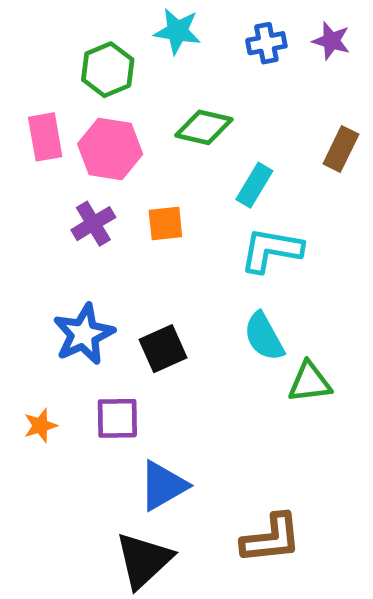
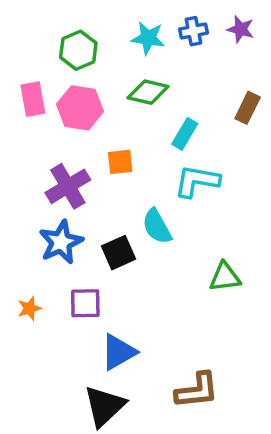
cyan star: (177, 31) -> (148, 38), moved
purple cross: (93, 224) -> (68, 186), moved, size x1.4
cyan semicircle: (264, 337) -> (157, 226), moved

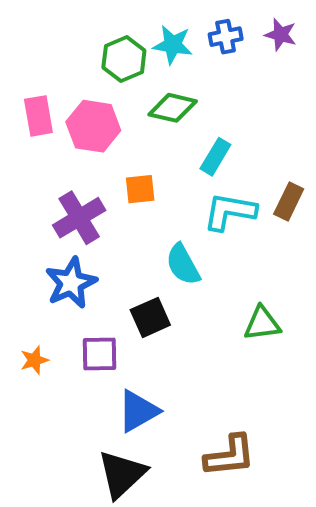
green hexagon: (78, 50) -> (124, 59), moved
brown rectangle: (248, 108) -> (289, 201), moved
black square: (118, 253) -> (150, 317), moved

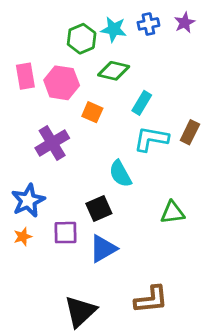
purple star: (281, 35) -> (185, 23), turned 30
orange square: (140, 189) -> (92, 112), moved, turned 30
blue star: (71, 283) -> (28, 200), moved
blue triangle: (138, 411) -> (103, 249), moved

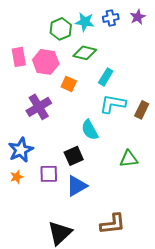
brown rectangle: (190, 132) -> (142, 110), moved

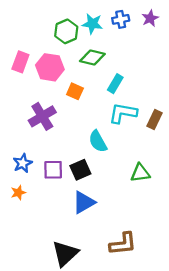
pink rectangle: (19, 57) -> (20, 62), turned 30
blue star: (21, 150) -> (23, 163), size x0.7
purple square: (49, 174) -> (53, 170), moved

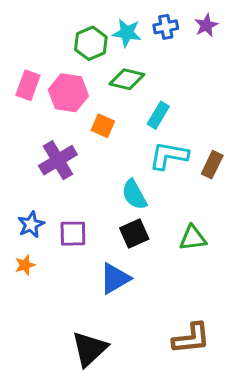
black square: (80, 170) -> (134, 234), moved
brown L-shape: (123, 244) -> (191, 338), moved

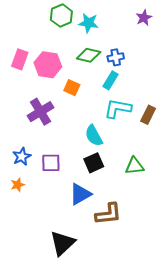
blue cross: (166, 27) -> (116, 57), moved
green hexagon: (91, 43) -> (61, 16), moved
brown L-shape: (191, 338) -> (108, 214), moved

